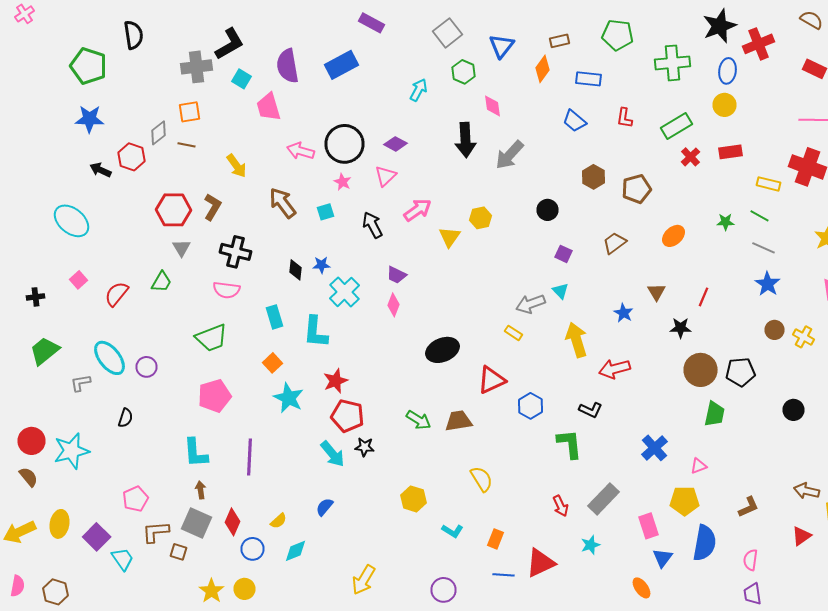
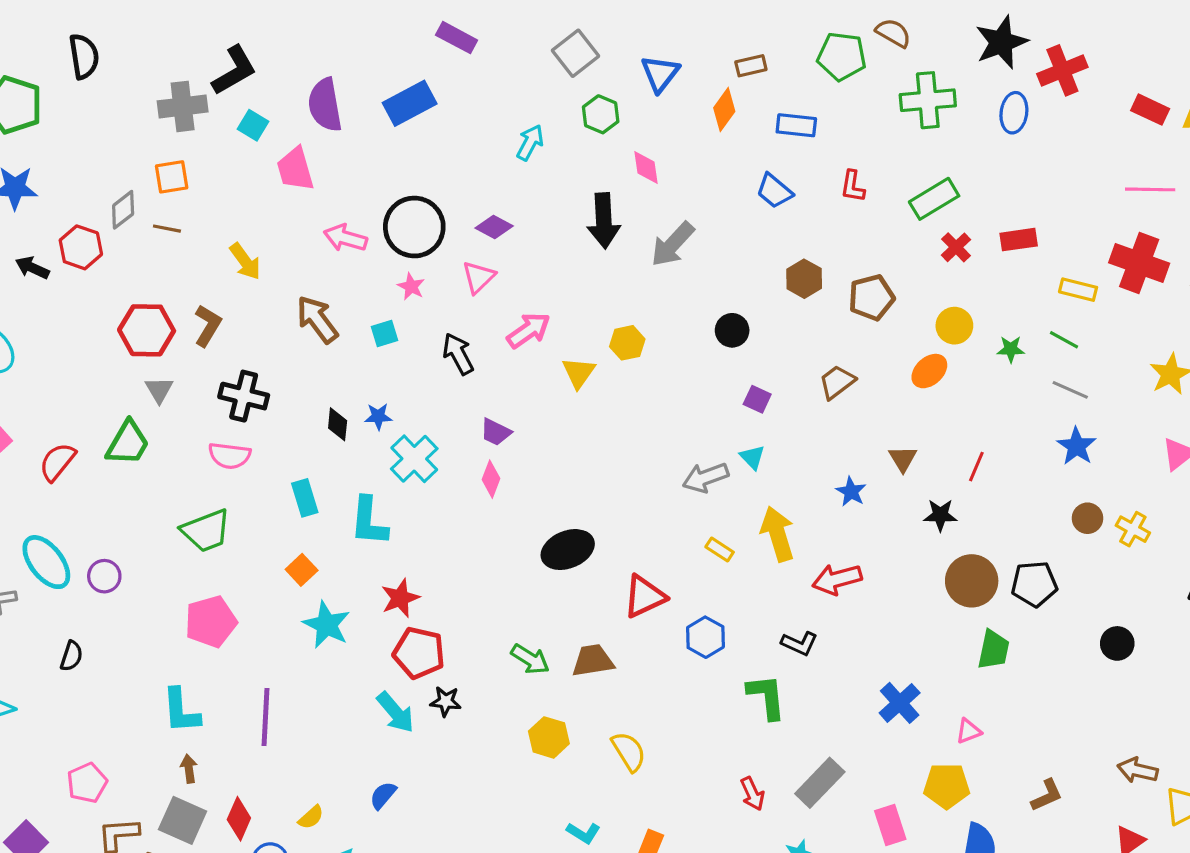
brown semicircle: (812, 20) -> (893, 33), moved
yellow circle: (724, 105) -> (954, 326), moved
green trapezoid: (162, 282) -> (128, 443), size x1.4
yellow rectangle: (514, 333) -> (720, 550), moved
yellow hexagon: (414, 499) -> (549, 737), moved

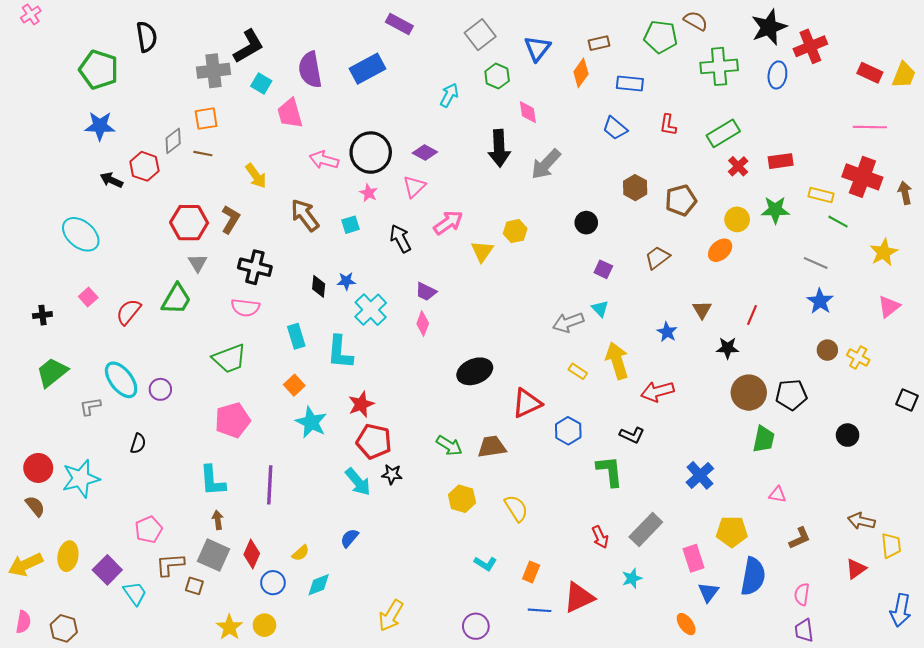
green line: (1064, 340) -> (838, 222), moved
green star: (1011, 349) -> (775, 210), moved, size x1.5
pink triangle: (969, 731) -> (777, 495), moved, turned 30

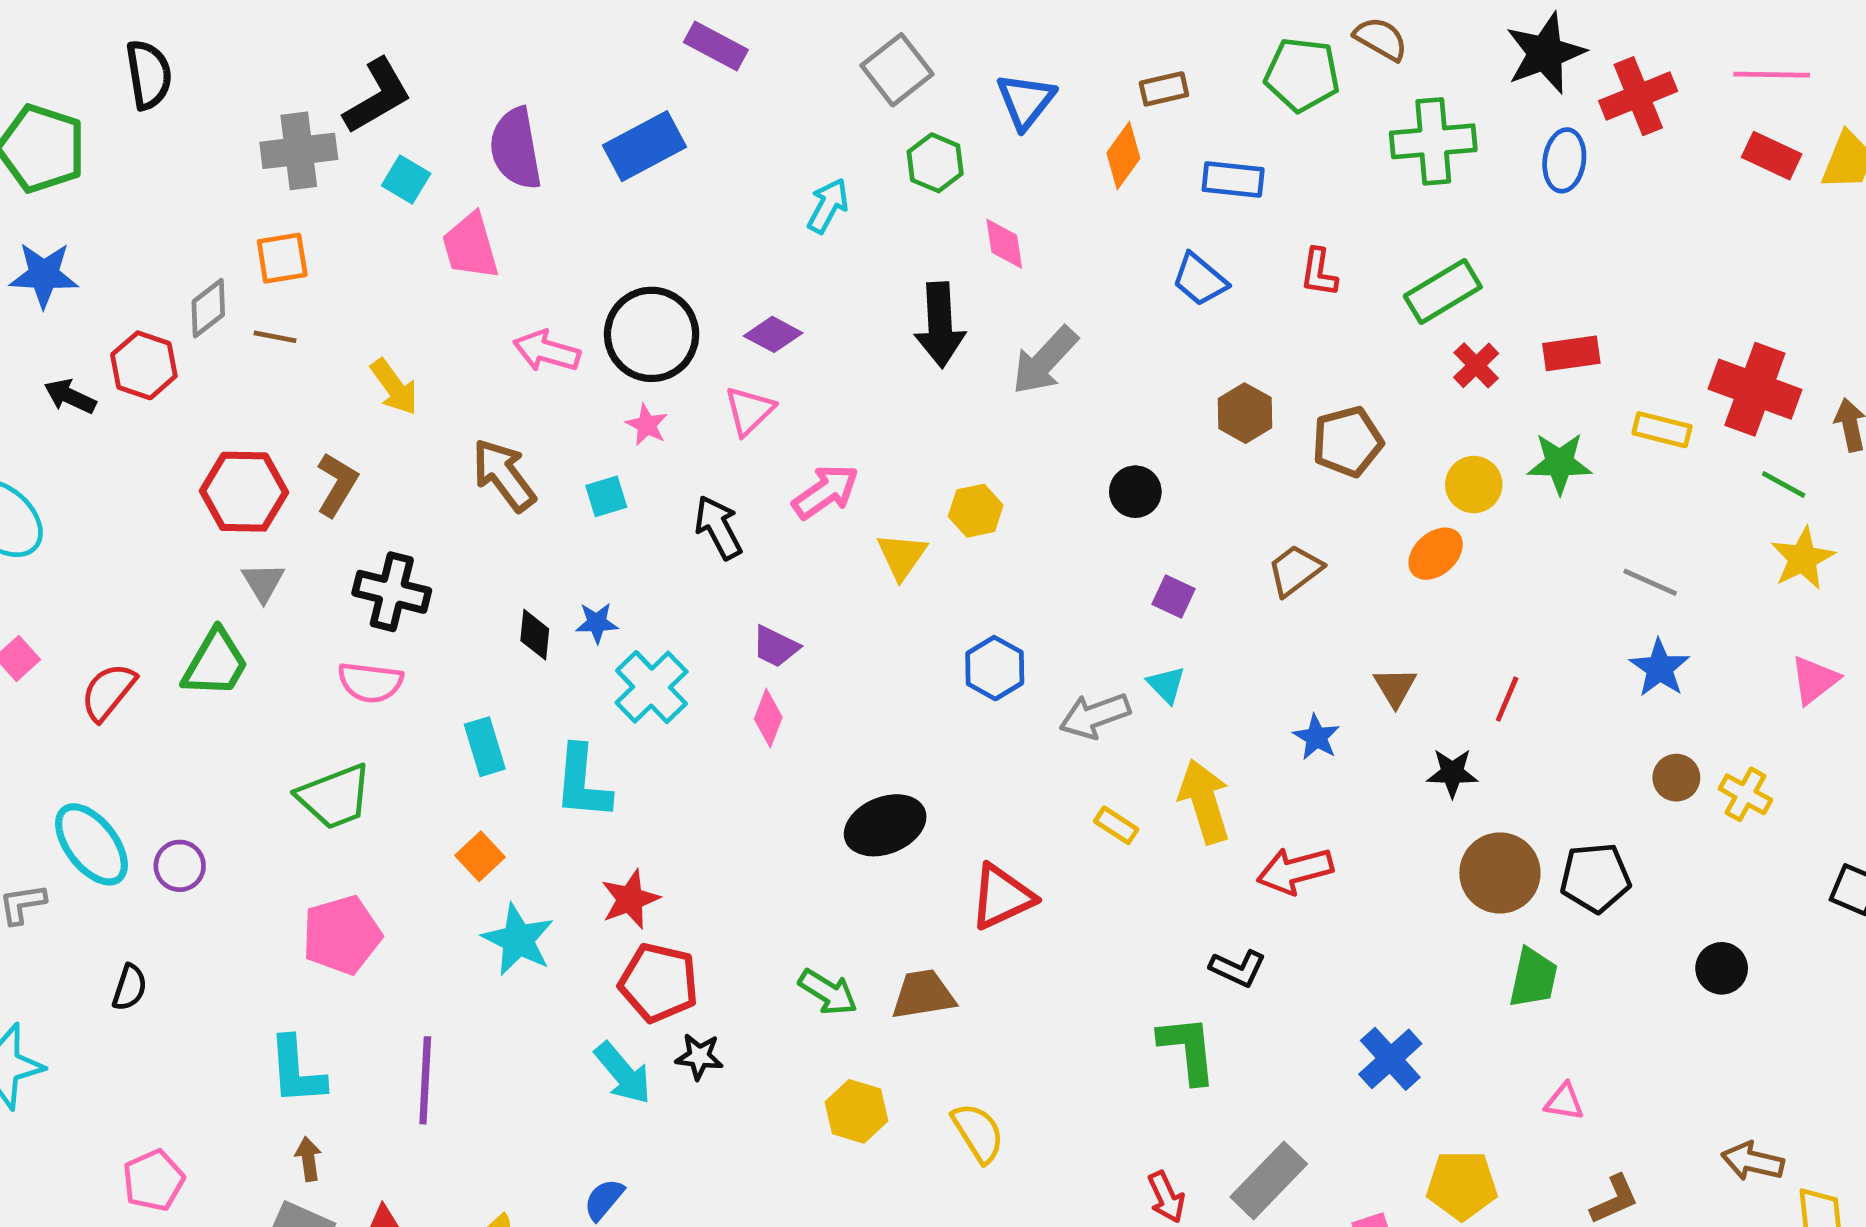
pink line: (870, 127) -> (1772, 75), moved
green line: (838, 222) -> (1784, 485), moved
blue hexagon: (568, 431) -> (995, 668), moved

